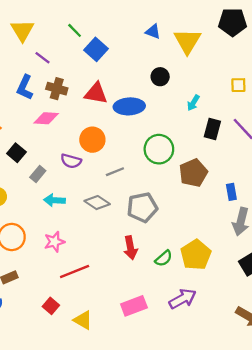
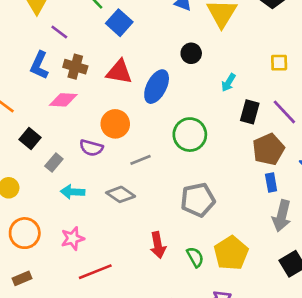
blue ellipse: (129, 106) -> (157, 87), turned -60
brown pentagon: (193, 173) -> (268, 149), moved
gray pentagon: (142, 207) -> (198, 200), moved
green semicircle: (164, 258) -> (195, 257), turned -78

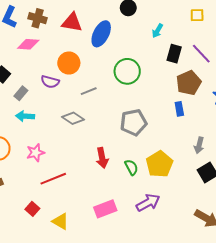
blue rectangle: (271, 182) -> (179, 109), moved
cyan arrow: (73, 192) -> (25, 116), moved
gray arrow: (282, 216) -> (199, 145), moved, size x0.7

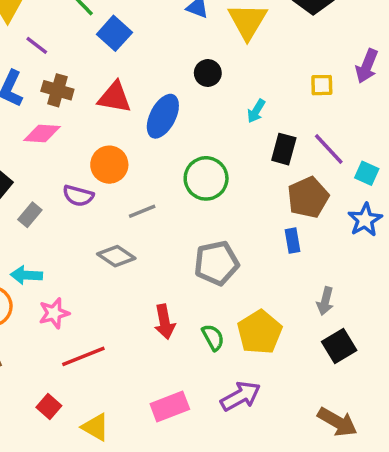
cyan arrow: (25, 116) -> (26, 275), moved

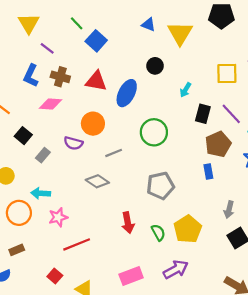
yellow square: (322, 85) -> (227, 73), size x1.5

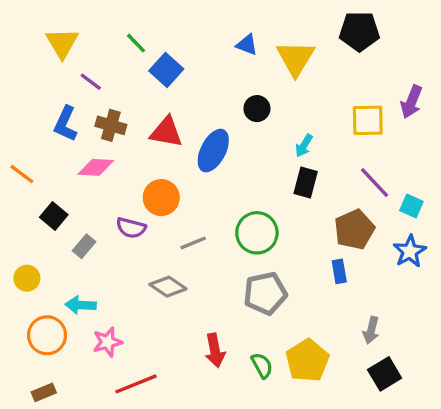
black rectangle: (203, 114) -> (306, 182), moved
green circle: (154, 132) -> (257, 233), moved

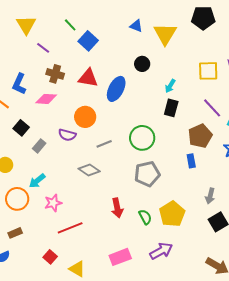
blue L-shape: (66, 124) -> (19, 84), moved
cyan arrow: (81, 305) -> (37, 181), turned -42

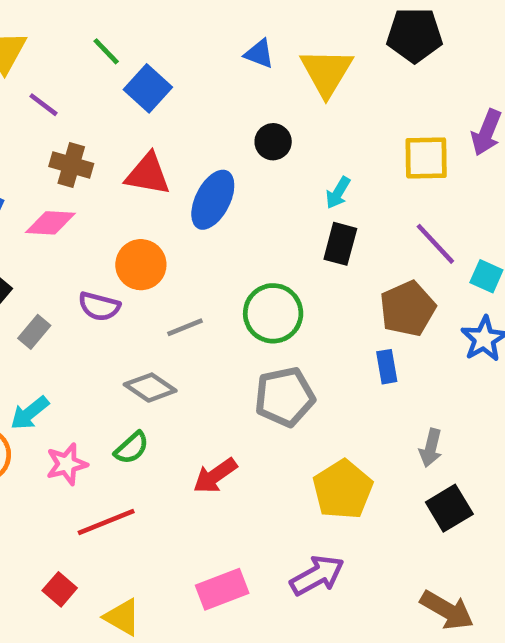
red arrow: (117, 208) -> (215, 476), turned 66
green semicircle: (145, 217) -> (132, 448), moved, turned 77

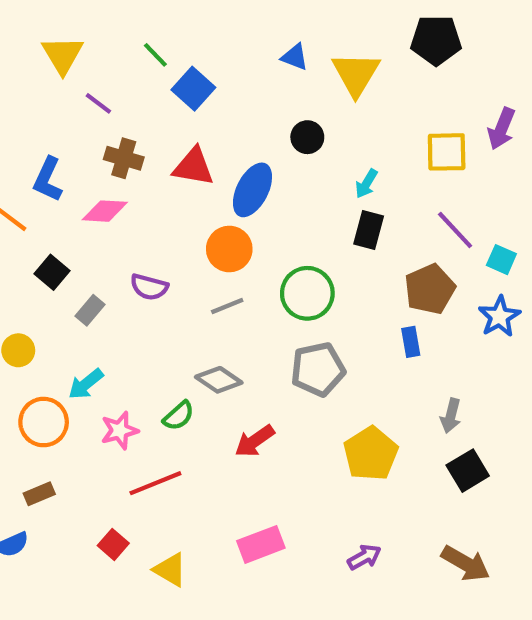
orange circle: (141, 265) -> (229, 249), moved
gray diamond: (150, 388) -> (219, 380), moved
purple arrow: (317, 575) -> (364, 557), moved, size x0.7

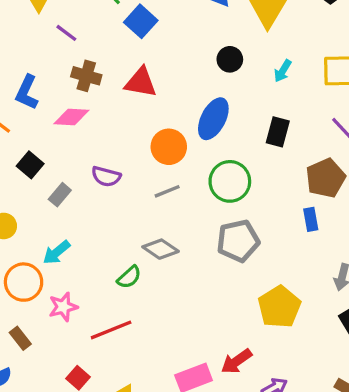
cyan arrow: (366, 184) -> (283, 71), moved
blue ellipse: (252, 190) -> (213, 119), moved
pink star: (120, 430) -> (63, 307), moved
red arrow: (255, 441) -> (236, 361), moved
brown rectangle: (39, 494) -> (20, 338), turned 75

